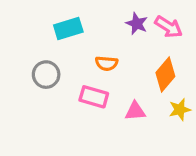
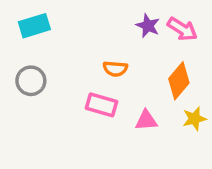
cyan rectangle: (68, 28) -> (34, 26), moved
gray circle: (46, 75) -> (31, 81), moved

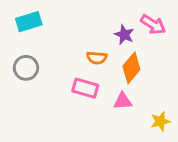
purple star: (148, 26) -> (124, 35), moved
orange diamond: (179, 81) -> (131, 68), moved
yellow star: (194, 119) -> (160, 121), moved

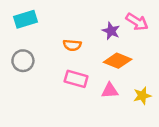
orange semicircle: (97, 58) -> (72, 45), moved
orange diamond: (131, 68) -> (118, 61), turned 72
yellow star: (160, 121) -> (142, 96), moved

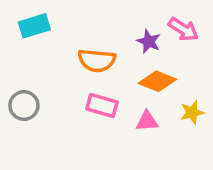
orange semicircle: (72, 45) -> (97, 60), size x1.5
gray circle: (23, 61) -> (24, 105), moved
yellow star: (142, 96) -> (192, 112), moved

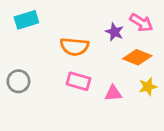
orange diamond: (157, 81) -> (137, 57), moved

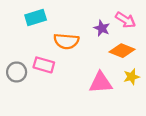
cyan rectangle: (26, 20) -> (36, 18), moved
pink rectangle: (78, 81) -> (44, 65), moved
pink triangle: (113, 93) -> (101, 83), size x1.5

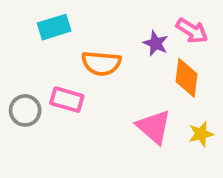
orange diamond: (122, 51) -> (186, 78), turned 75
yellow star: (131, 77) -> (201, 134), moved
pink triangle: (101, 83) -> (154, 127), turned 45

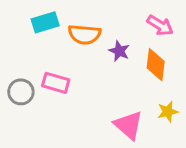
purple star: (156, 43) -> (119, 51), moved
orange semicircle: (101, 63) -> (84, 34), moved
pink triangle: (154, 127) -> (128, 125), moved

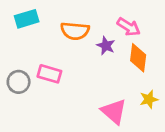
cyan rectangle: (45, 22) -> (27, 19), moved
pink arrow: (160, 25) -> (129, 27), moved

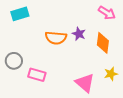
pink arrow: (129, 27) -> (107, 13), moved
orange semicircle: (75, 31) -> (56, 38), moved
pink rectangle: (49, 74) -> (37, 75), moved

